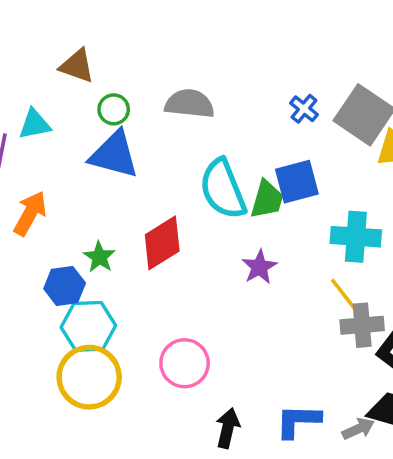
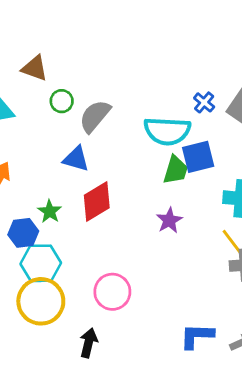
gray semicircle: (190, 104) -> (95, 116), moved, turned -57
blue triangle: (114, 155) -> (76, 159), moved, size x0.7
cyan semicircle: (223, 189) -> (167, 131), moved, turned -66
black arrow: (228, 428) -> (89, 343), moved

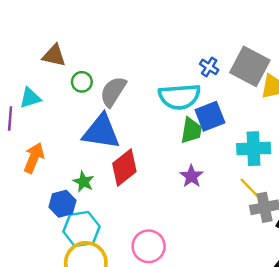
blue triangle: (76, 159) -> (101, 132), size x1.6

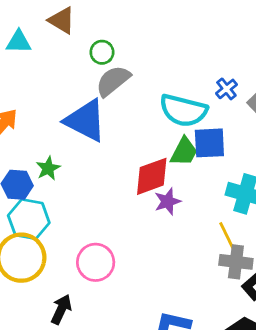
green circle: (82, 82) -> (102, 52), moved
cyan triangle: (30, 98) -> (19, 42), moved
red diamond: (124, 167) -> (152, 176), moved

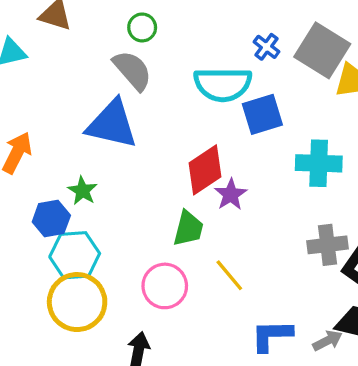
green circle: (102, 52) -> (142, 27), moved
gray semicircle: (113, 81) -> (132, 70), turned 102
green trapezoid: (184, 152) -> (188, 228), moved
yellow line: (227, 236) -> (229, 275), moved

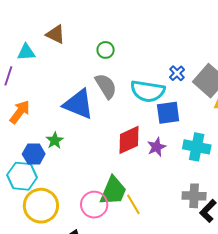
gray semicircle: (132, 70) -> (106, 86), moved
purple star: (231, 194) -> (157, 147), moved
green trapezoid: (188, 228) -> (113, 191), moved, size x1.4
cyan hexagon: (75, 255) -> (22, 176), moved

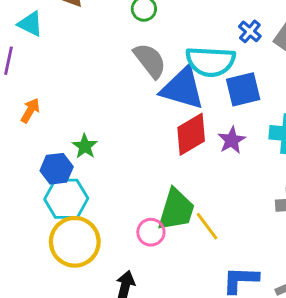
cyan triangle: (26, 52) -> (30, 24), turned 36
blue triangle: (78, 104) -> (182, 88), moved
orange arrow: (20, 112) -> (30, 110), size x0.7
cyan hexagon: (22, 176) -> (66, 199), moved
pink circle: (94, 205) -> (151, 232), size x0.7

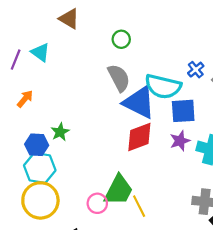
cyan triangle: (30, 24) -> (40, 52), moved
purple star: (232, 140) -> (180, 141), moved

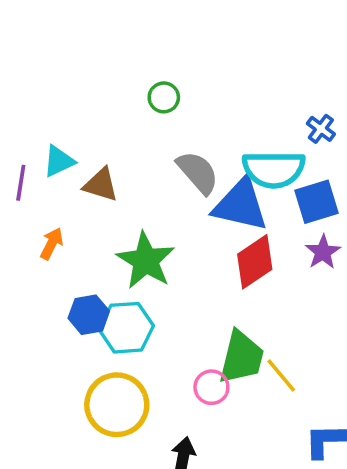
brown triangle: (69, 19) -> (101, 185), moved
green circle: (121, 39) -> (164, 97), moved
cyan triangle: (40, 52) -> (59, 161), turned -48
green star: (60, 132) -> (146, 261), moved, size x1.8
cyan hexagon: (40, 168) -> (126, 328), moved

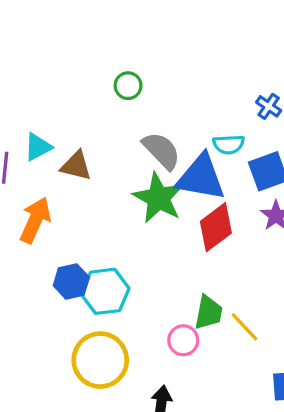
cyan semicircle: (274, 169) -> (229, 144), size x0.6
orange arrow: (52, 244) -> (35, 220), size x1.6
green star: (146, 261) -> (158, 198), moved
green trapezoid: (241, 357) -> (209, 312), size x0.7

